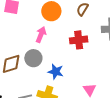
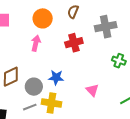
gray circle: (33, 58) -> (34, 87), moved

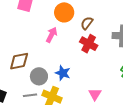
brown semicircle: (73, 12) -> (87, 23), moved
red cross: (74, 43) -> (89, 44), turned 30

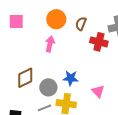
red cross: (89, 44) -> (99, 42), moved
pink triangle: (95, 94) -> (98, 91), moved

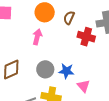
blue star: (71, 78) -> (66, 71), moved
gray circle: (48, 87) -> (45, 69), moved

